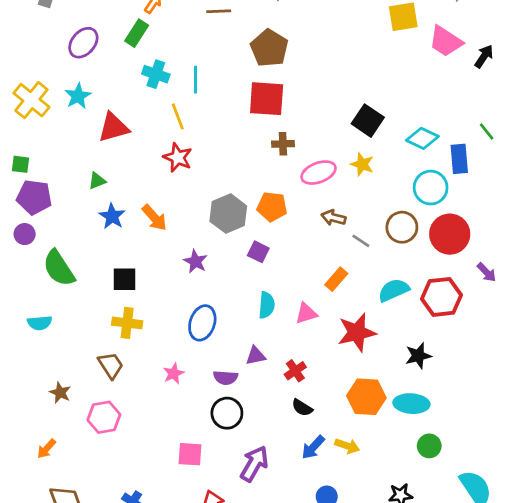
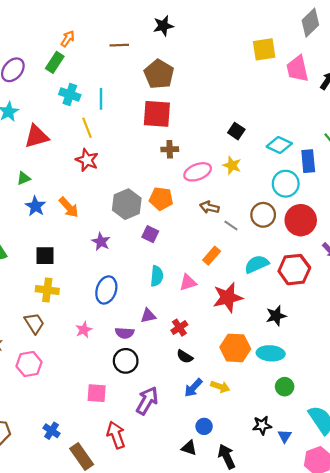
pink trapezoid: (446, 41) -> (297, 69), turned 44
black square: (368, 121) -> (236, 131), size x0.7

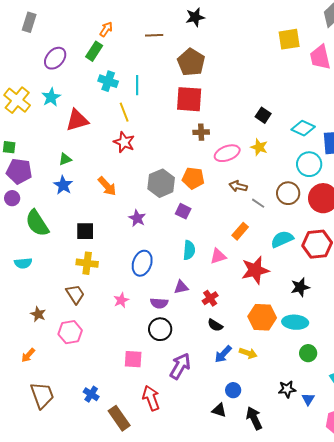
blue star: (35, 206) -> (63, 185), moved

